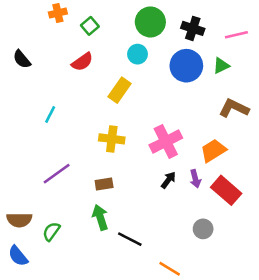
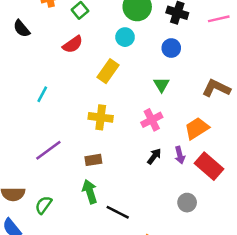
black semicircle: (22, 59) -> (22, 29), moved
blue circle: (186, 66) -> (171, 48), size x0.6
green triangle: (221, 66) -> (162, 85), moved, turned -35
pink cross: (166, 142) -> (152, 120), size x0.7

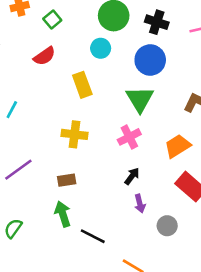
blue circle: (171, 48) -> (150, 60), size x1.5
yellow rectangle: (108, 71) -> (82, 85), turned -55
green triangle: (162, 85) -> (140, 99), size x1.6
purple arrow: (180, 155) -> (140, 204), moved

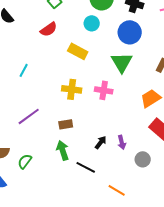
yellow rectangle: (82, 85) -> (78, 51), turned -42
pink cross: (129, 137) -> (104, 90), moved, turned 36
black arrow: (132, 176) -> (101, 142), moved

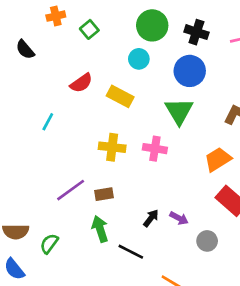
red semicircle: (49, 29) -> (81, 83), moved
purple line: (29, 116) -> (71, 190), moved
purple arrow: (122, 142) -> (179, 218), turned -48

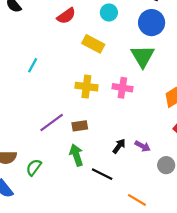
red semicircle: (81, 83) -> (66, 16), moved

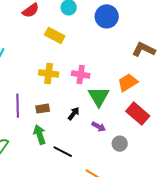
green triangle: (143, 56) -> (99, 97), moved
purple line: (52, 122) -> (18, 106), turned -55
black arrow: (119, 146) -> (74, 114), moved

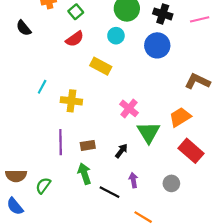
yellow cross: (49, 74) -> (71, 101), moved
pink cross: (81, 75) -> (129, 108), turned 30
purple arrow: (99, 127) -> (133, 180), moved, turned -128

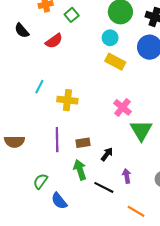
red semicircle: (75, 39) -> (54, 41), moved
yellow rectangle: (101, 66) -> (115, 62), moved
black arrow: (121, 151) -> (107, 154), moved
brown semicircle: (16, 176) -> (14, 142), moved
blue semicircle: (15, 206) -> (59, 201), moved

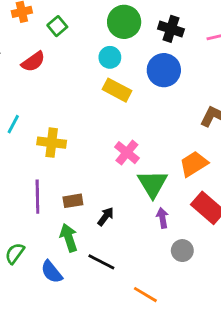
purple arrow: (127, 176) -> (162, 218), moved
blue semicircle: (59, 201) -> (52, 272), moved

